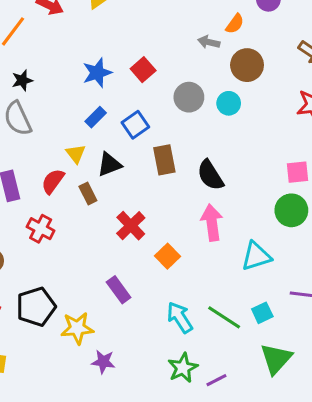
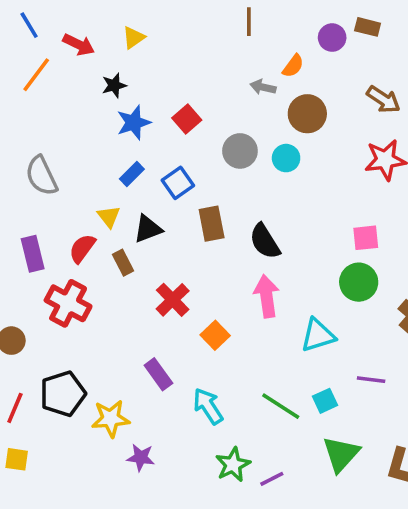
black star: (22, 80) -> (114, 85), moved
red cross: (41, 229) -> (68, 303), size x1.4
cyan arrow: (180, 317) -> (208, 406), moved

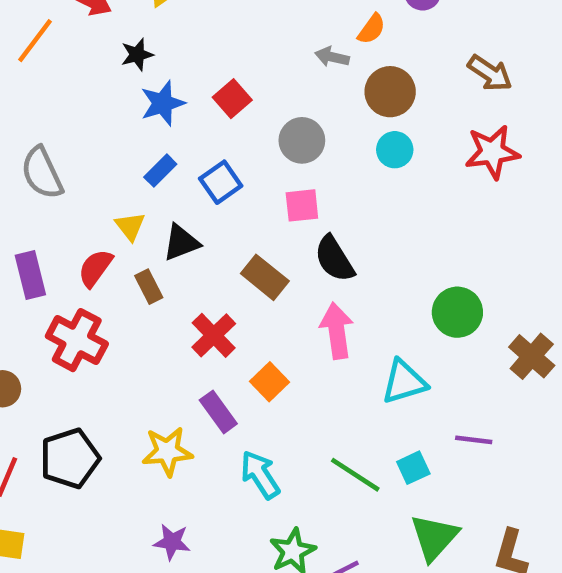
cyan circle: (286, 158) -> (395, 150), moved
brown rectangle: (212, 224) -> (265, 277), moved, turned -40
pink square: (366, 238) -> (302, 205), moved
purple rectangle: (158, 374) -> (218, 412), moved
yellow star: (111, 419) -> (167, 451), moved

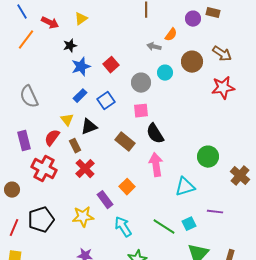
brown circle: (390, 92) -> (192, 62), moved
cyan circle: (395, 150) -> (165, 73), moved
red cross: (214, 335) -> (85, 169), moved

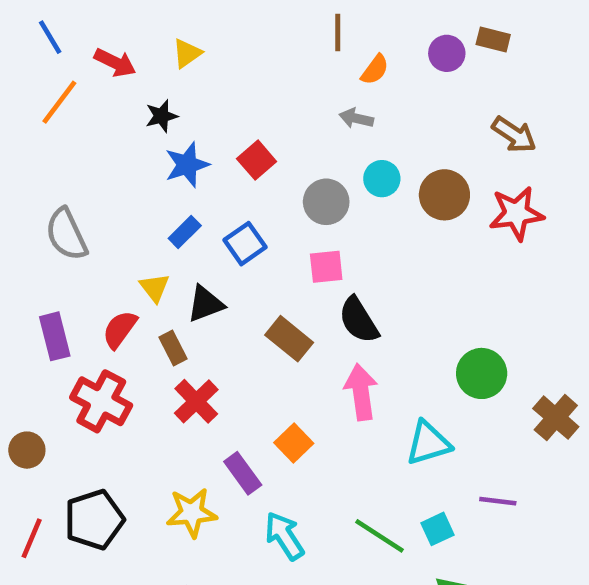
orange semicircle: (171, 35) -> (375, 70), moved
brown circle: (192, 62) -> (444, 195), moved

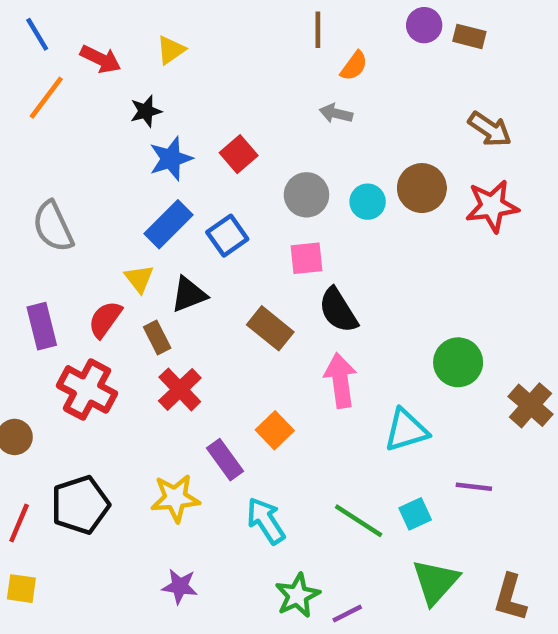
purple circle: (447, 53) -> (424, 25), moved
cyan circle: (382, 179) -> (368, 202), moved
blue rectangle: (185, 232) -> (168, 224), size x1.5

